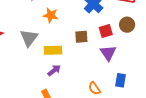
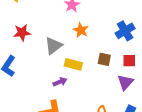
purple arrow: (54, 70) -> (60, 82), moved

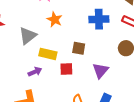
blue cross: (125, 31) -> (99, 19), turned 30
red square: (129, 61) -> (66, 69), moved

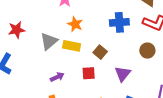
brown square: (79, 48) -> (100, 52), turned 32
yellow rectangle: (48, 54) -> (72, 46), moved

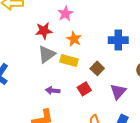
red star: (17, 30) -> (44, 31), moved
red square: (89, 73) -> (84, 89), turned -32
purple arrow: (57, 77) -> (53, 91), turned -152

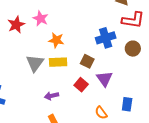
red star: (44, 31) -> (16, 25), moved
blue cross: (118, 40) -> (106, 38), moved
purple triangle: (118, 92) -> (104, 79), moved

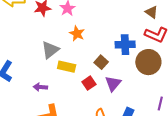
brown circle: (133, 49) -> (148, 62), size x1.6
yellow rectangle: (58, 62) -> (67, 67), moved
purple arrow: (52, 96) -> (40, 87), moved

